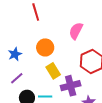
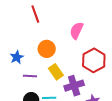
purple line: (17, 78) -> (30, 76), moved, turned 48

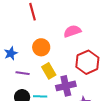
pink semicircle: (76, 31) -> (72, 31), turned 42

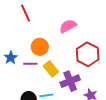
purple line: (23, 73) -> (30, 64), moved

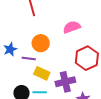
yellow rectangle: (51, 69) -> (42, 73), moved, turned -35

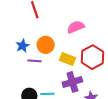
blue star: (10, 49) -> (23, 46), moved
yellow rectangle: (42, 73) -> (68, 59), moved

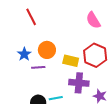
pink semicircle: (76, 27) -> (93, 20), moved, turned -90
purple cross: (72, 82) -> (79, 83), turned 30

